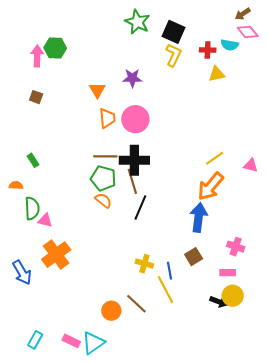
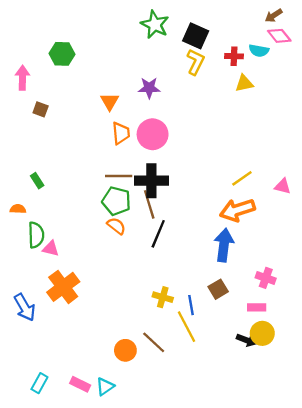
pink arrow: (37, 56) -> (22, 78), moved
orange arrow: (211, 186) -> (237, 210), turned 32
cyan triangle: (93, 343) -> (105, 387), size x0.7

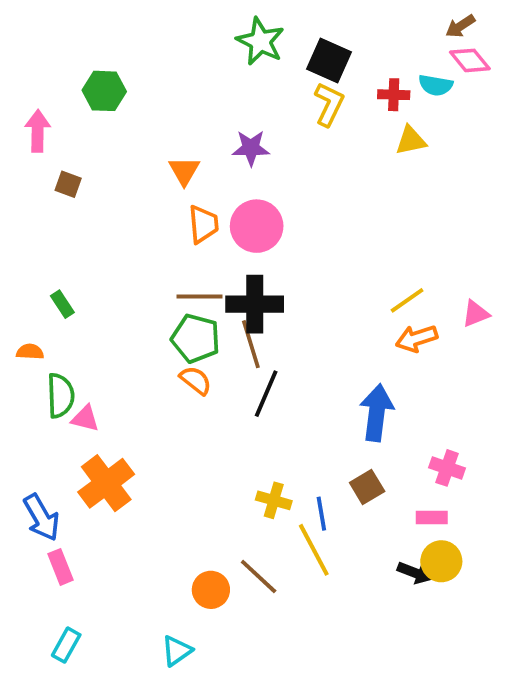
pink triangle: (283, 186) -> (476, 314), turned -36
orange arrow: (237, 210) -> (417, 338), moved, size x0.7
pink rectangle: (80, 384) -> (60, 567), moved, turned 42

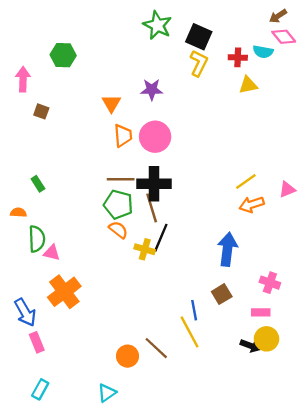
yellow cross: (274, 500) -> (145, 249), moved

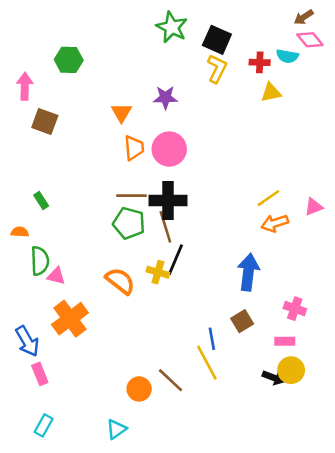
brown square: (41, 111) -> (45, 121), size x1.5
orange semicircle: (118, 230) -> (120, 281), moved, size x1.4

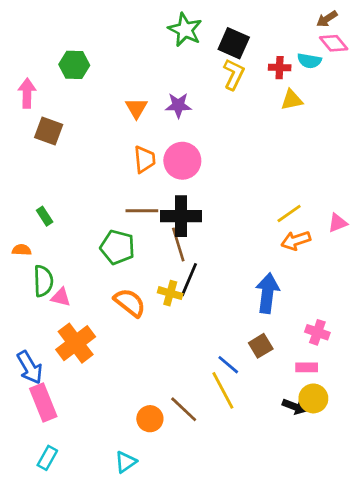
orange triangle: (121, 113) -> (136, 108), moved
green pentagon: (129, 223) -> (118, 247), moved
blue line: (212, 339) -> (228, 365), turned -40
pink rectangle: (40, 374) -> (43, 403), size x1.5

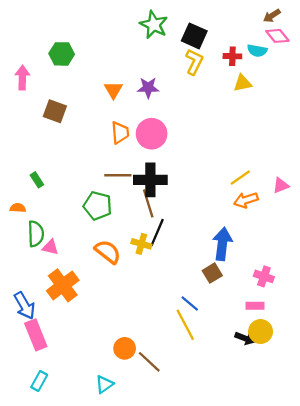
brown square: (49, 131) -> (55, 111), moved
brown square: (261, 346) -> (212, 273), moved
brown line: (184, 409) -> (149, 362), moved

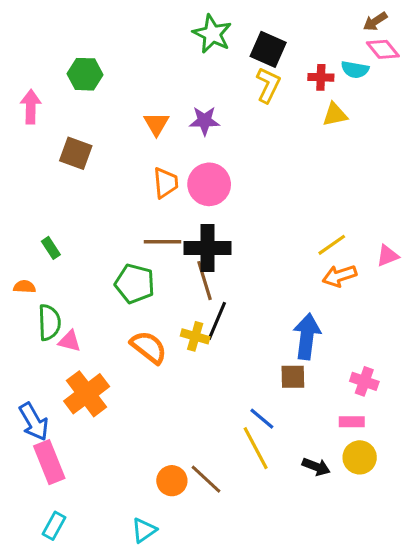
brown square: (212, 273) -> (293, 377), turned 30
black arrow: (245, 338) -> (316, 467), moved
brown line: (149, 362) -> (206, 479), moved

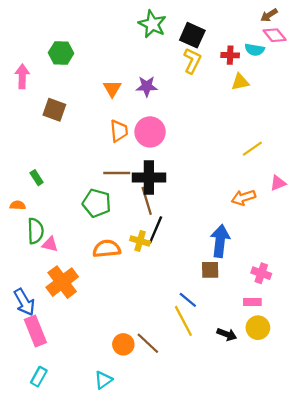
yellow line: (332, 245) -> (252, 149), moved
orange semicircle: (149, 347) -> (107, 249), turned -44

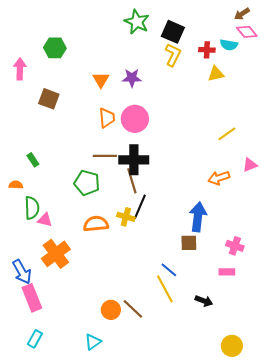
yellow circle: (258, 328) -> (232, 346), moved

